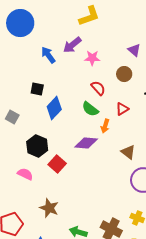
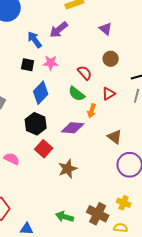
purple triangle: (134, 50) -> (106, 29), moved
pink star: (92, 58) -> (51, 63), moved
black square: (37, 89) -> (28, 65), moved
black hexagon: (37, 146) -> (36, 124), moved
brown star: (49, 208) -> (68, 169), moved, turned 30

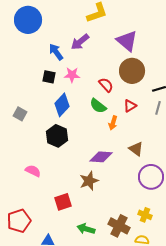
purple triangle: (106, 29) -> (127, 41), size x1.6
brown circle: (111, 59) -> (132, 71), size x1.6
purple diamond: (73, 128) -> (101, 157), moved
red square: (44, 149) -> (63, 202), moved, turned 30

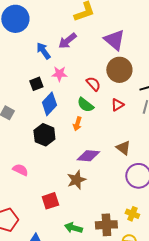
black square: (49, 77) -> (36, 84), moved, turned -32
orange arrow: (113, 123) -> (77, 124), moved
brown cross: (119, 226) -> (106, 225), turned -30

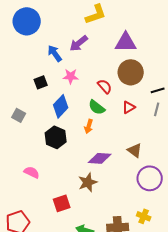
purple triangle: (114, 40) -> (126, 42), turned -40
black square: (36, 84) -> (41, 82), moved

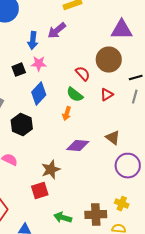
purple triangle: (126, 42) -> (122, 30), moved
blue arrow: (55, 53) -> (33, 41), turned -138
pink star: (71, 76) -> (39, 64), moved
black hexagon: (56, 137) -> (22, 125), moved
brown star: (88, 182) -> (51, 170), moved

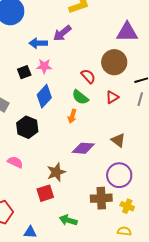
blue arrow: (33, 41) -> (38, 43), turned 84
purple circle: (128, 166) -> (119, 175), moved
brown cross: (96, 215) -> (101, 198), moved

